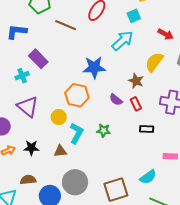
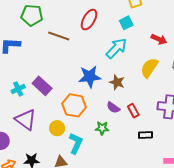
purple rectangle: (38, 59) -> (42, 86), moved
brown star: (136, 81) -> (117, 82), moved
green star: (104, 131) -> (102, 128), moved

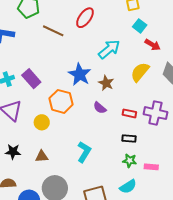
cyan square: (126, 23) -> (140, 26), moved, turned -32
blue star: (90, 77) -> (80, 74), turned 30
red rectangle: (133, 111) -> (129, 113), moved, turned -56
green star: (102, 128) -> (130, 161), moved
cyan L-shape: (76, 143) -> (84, 152), moved

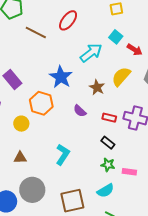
cyan square: (140, 26) -> (116, 37), moved
brown star: (106, 83) -> (97, 87), moved
black rectangle: (129, 139) -> (108, 143), turned 32

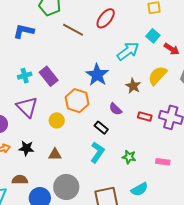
black rectangle: (108, 143) -> (101, 128), moved
green star: (108, 165) -> (129, 157), moved
pink rectangle: (129, 172) -> (163, 162), moved

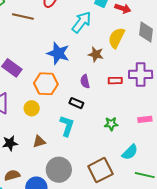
purple semicircle: (115, 109) -> (85, 81), turned 48
cyan L-shape: (97, 152) -> (67, 126), moved

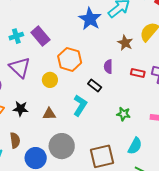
blue star: (58, 53) -> (90, 19), moved
cyan semicircle: (130, 152) -> (135, 146), turned -30
brown semicircle: (12, 175) -> (15, 140), turned 84

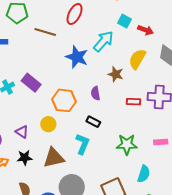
purple triangle: (20, 67) -> (22, 132), moved, size x0.6
purple semicircle: (108, 67) -> (96, 93), moved
brown triangle: (49, 114) -> (54, 158), size x1.6
green star: (123, 114) -> (127, 144), size x1.5

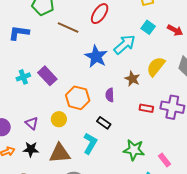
red arrow: (145, 30) -> (175, 30), moved
pink rectangle: (161, 142) -> (165, 160), moved, turned 48

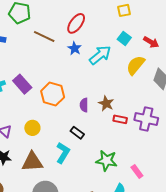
blue star: (96, 56) -> (75, 48), moved, size x0.6
yellow semicircle: (156, 67) -> (136, 65), moved
brown star: (132, 79) -> (106, 103), moved
orange hexagon: (78, 98) -> (53, 94), moved

